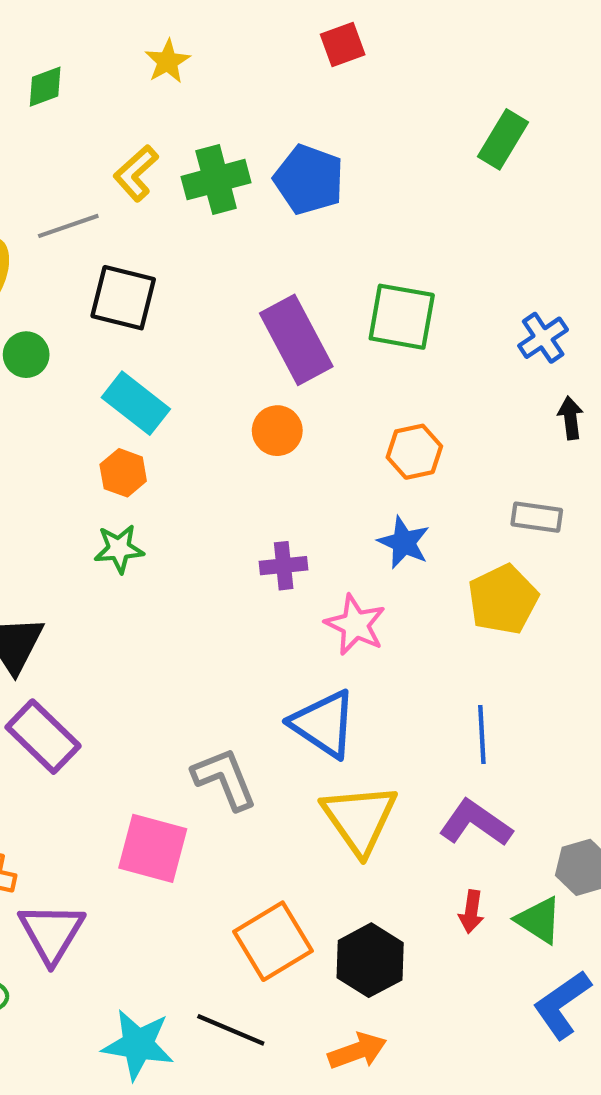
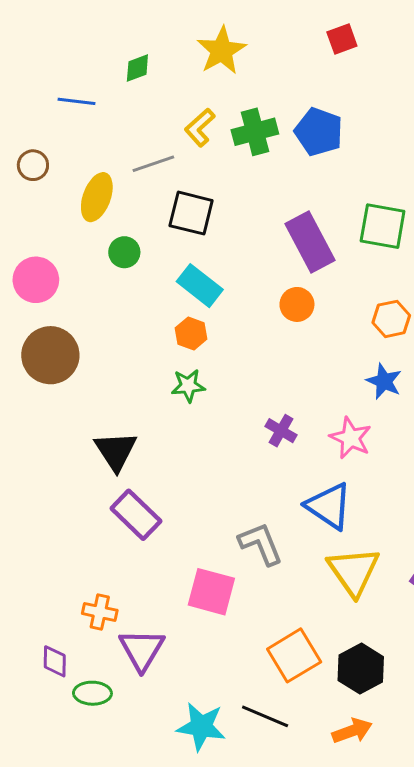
yellow star: (168, 61) -> (222, 51), size x1.6
purple cross: (284, 566) -> (281, 431), moved, turned 36

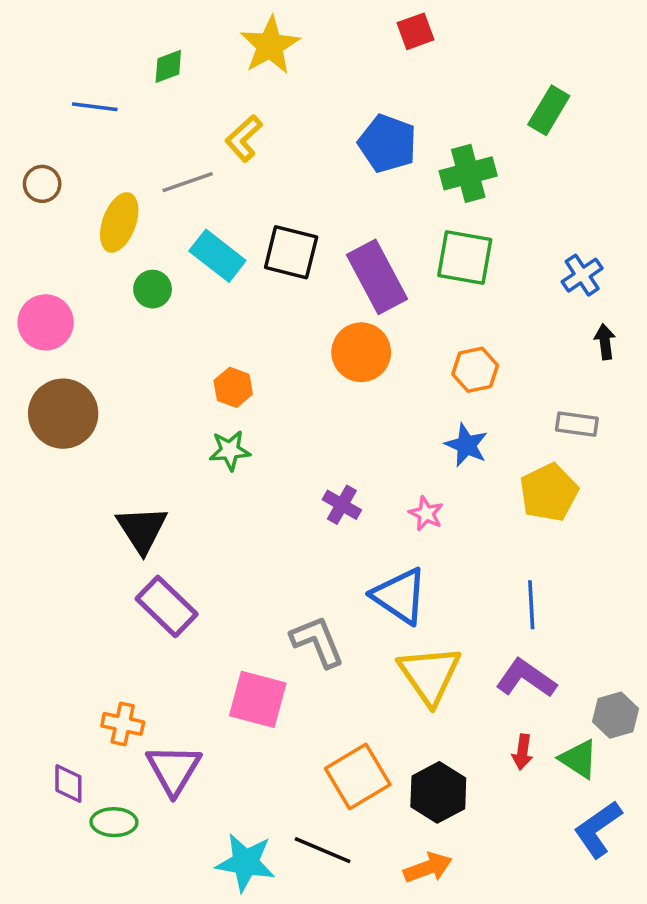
green cross: (255, 132) -> (468, 173), moved
black square: (191, 213) -> (291, 252), moved
cyan rectangle: (200, 286) -> (217, 256), moved
orange circle: (297, 304) -> (361, 352), size x1.4
pink star: (351, 438) -> (426, 514), size x0.7

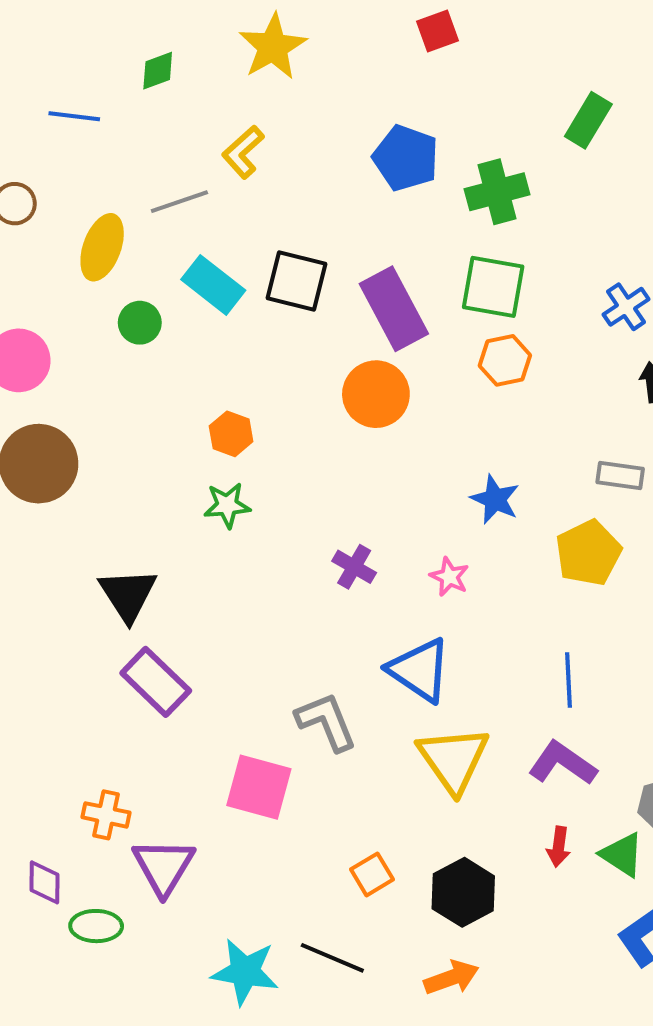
orange hexagon: (475, 370) -> (505, 360), moved
orange square: (358, 777) -> (372, 874), size x0.6

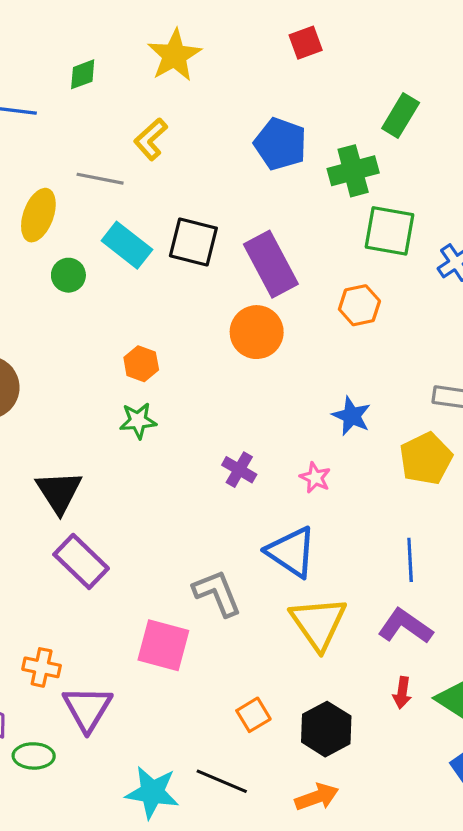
green rectangle: (588, 120) -> (401, 115), moved
gray line: (179, 202) -> (100, 179), turned 30
green square: (493, 287) -> (389, 231), moved

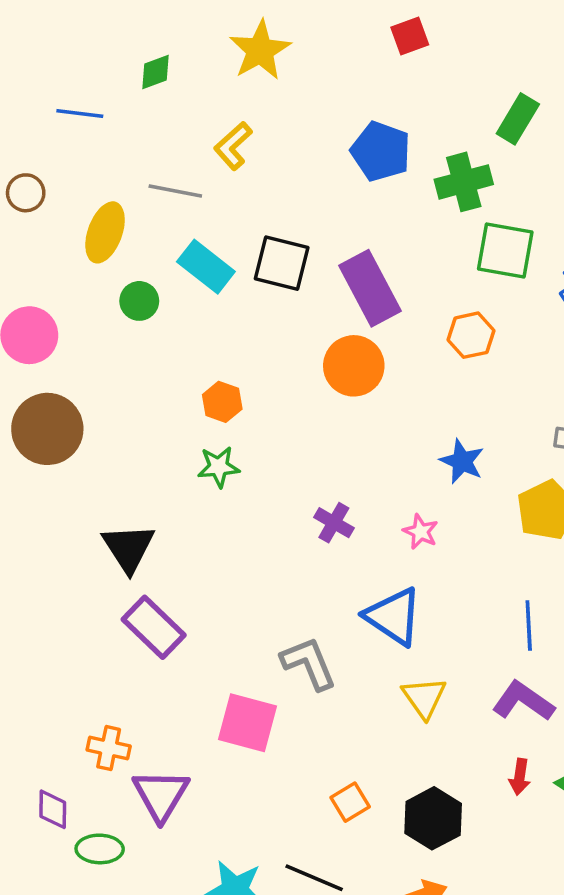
yellow triangle: (318, 623) -> (424, 698), size x0.7

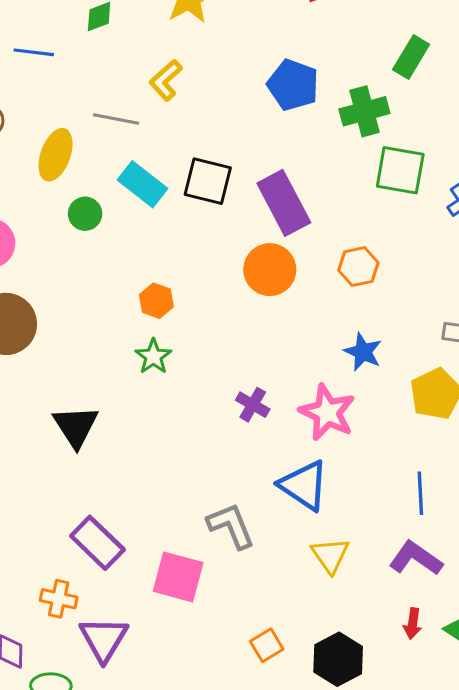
orange hexagon: (471, 335) -> (358, 267), moved
green star: (219, 467) -> (153, 357), turned -30
pink star: (420, 532) -> (327, 412), size x1.8
purple rectangle: (154, 627) -> (97, 543), moved

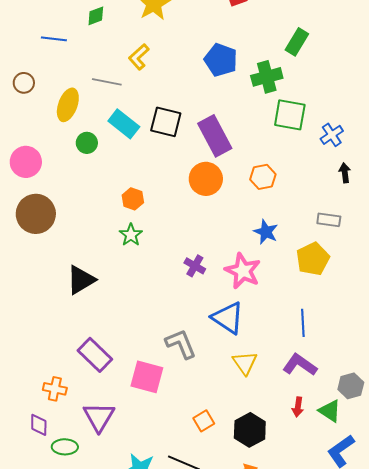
black triangle: (76, 426) -> (81, 280), turned 32
orange cross: (59, 599) -> (55, 389), moved

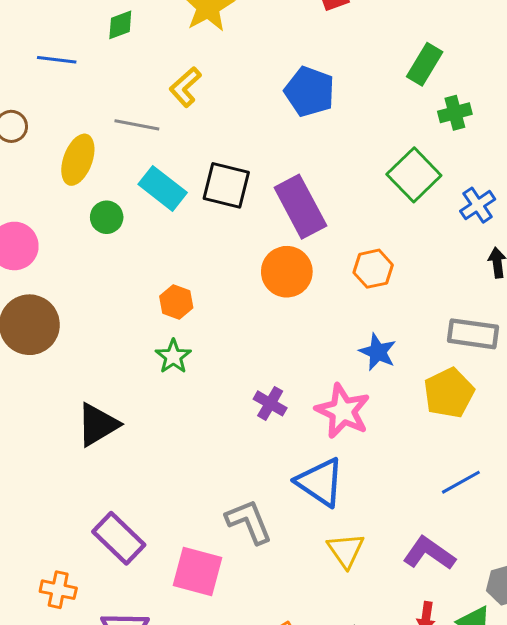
green cross: (267, 77) -> (455, 113), moved, size x0.7
green square: (290, 115) -> (414, 175), turned 36
gray rectangle: (329, 220) -> (473, 334), size x1.4
blue line: (303, 323) -> (461, 482), moved, turned 64

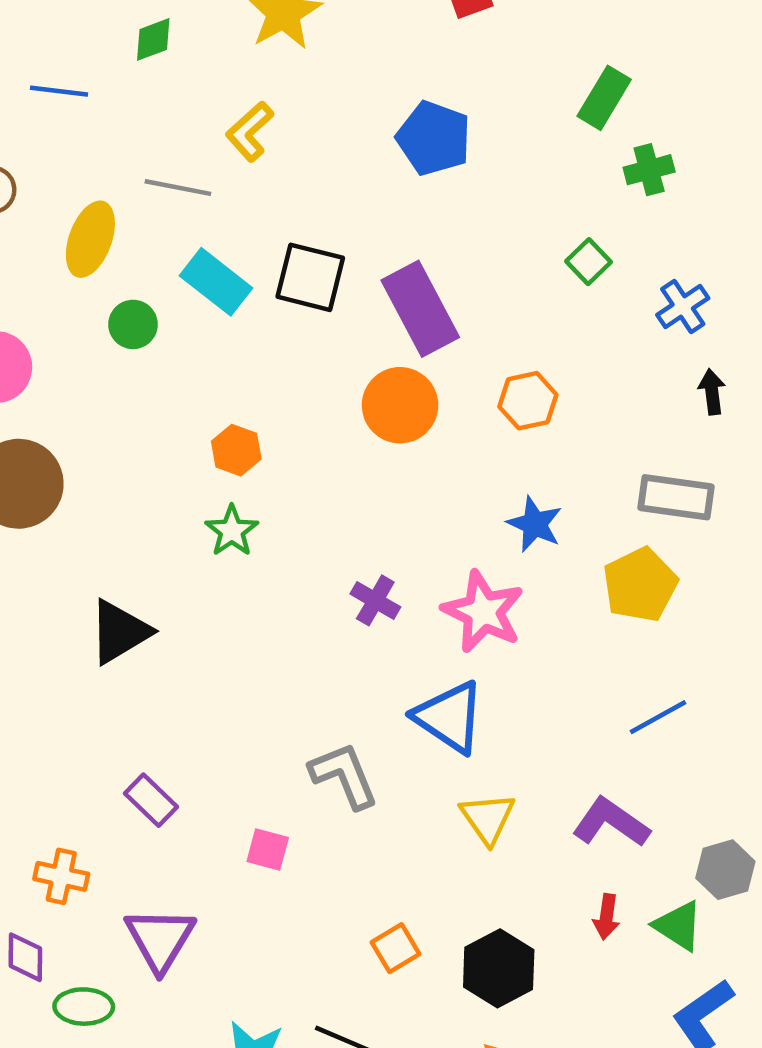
green square: (414, 175) -> (588, 262), size x0.6
purple rectangle: (119, 538) -> (151, 800), size x0.7
pink square: (197, 572) -> (268, 849), size x0.6

